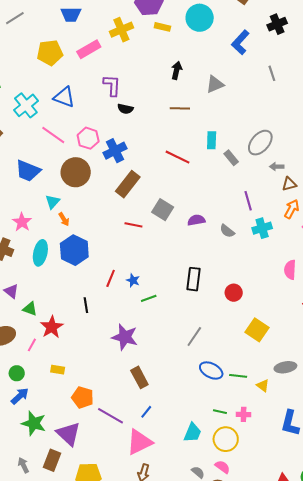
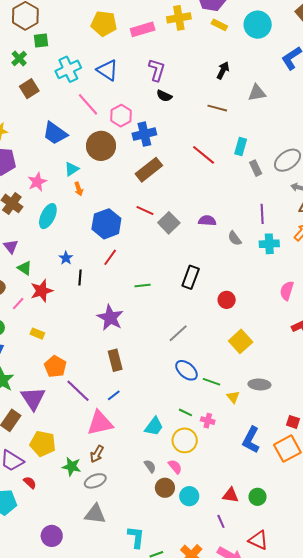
gray square: (163, 210) -> (169, 223), moved
blue hexagon: (74, 250) -> (106, 224), moved
blue star: (133, 280) -> (66, 258), moved

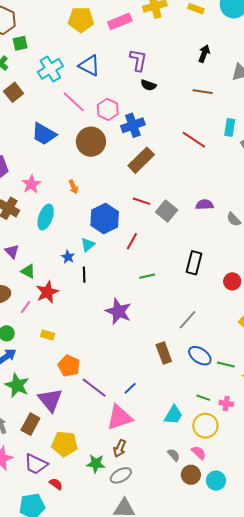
cyan triangle: (72, 169) -> (88, 245), moved
red line: (110, 257) -> (132, 241), moved
brown rectangle: (115, 360) -> (164, 353), moved

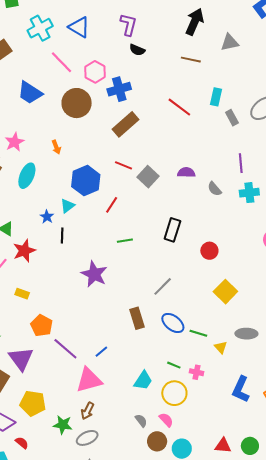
black arrow: (204, 54) -> (195, 22), size x1.5

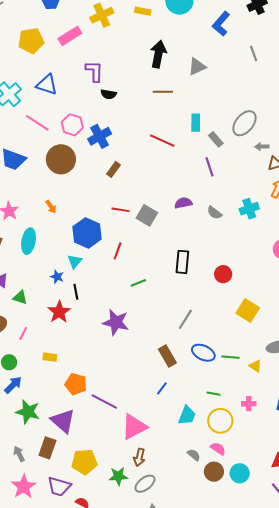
brown rectangle: (126, 124) -> (113, 169), size x0.6
purple line: (241, 163) -> (209, 167), moved
red star: (24, 251) -> (59, 312), moved
blue line: (101, 352) -> (162, 388), moved
pink cross: (196, 372) -> (249, 404), moved

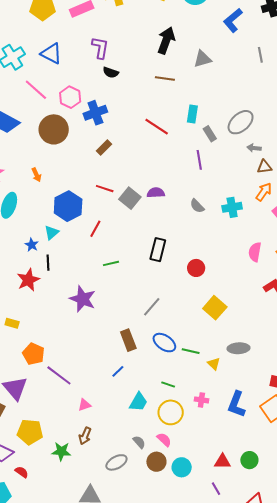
purple semicircle: (183, 203) -> (156, 193), moved
pink triangle: (134, 427) -> (84, 405), size x0.5
gray ellipse: (145, 484) -> (116, 462), moved

